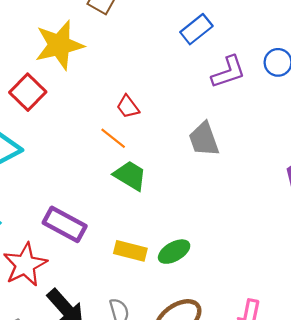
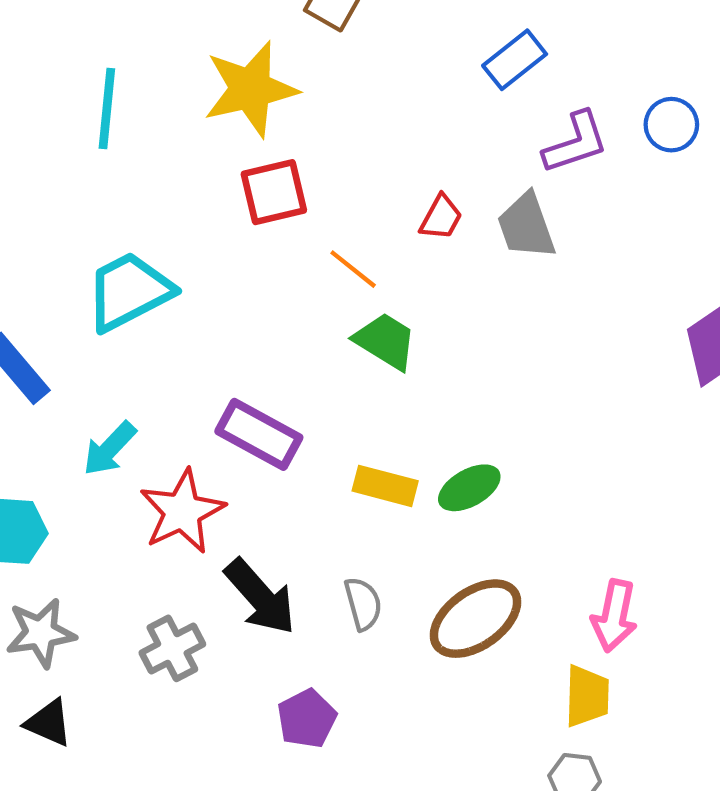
red square: (28, 92) -> (274, 192), moved, turned 32
red trapezoid: (128, 107) -> (441, 217), moved, turned -115
gray trapezoid: (204, 139) -> (526, 226), moved

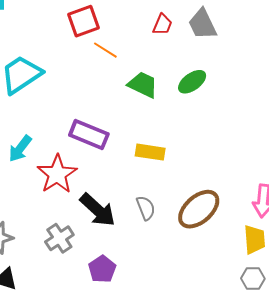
orange line: (353, 269) -> (105, 50), moved
green ellipse: (469, 488) -> (192, 82), moved
purple pentagon: (307, 719) -> (102, 269), moved

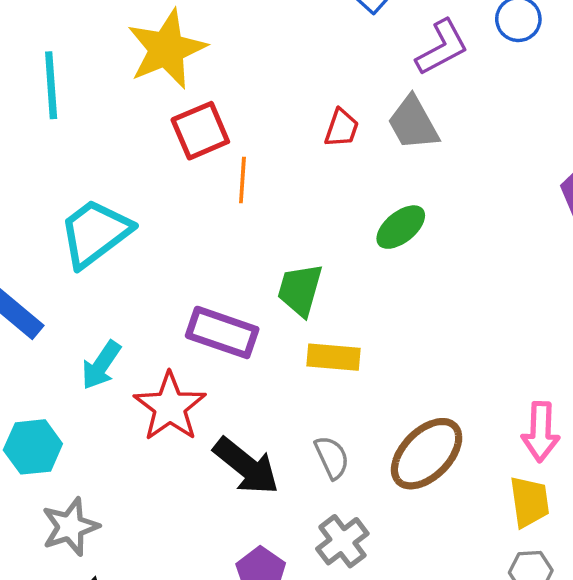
orange line: (105, 50) -> (242, 180), turned 65
green trapezoid: (143, 85) -> (300, 290), moved, turned -96
gray cross: (59, 238) -> (342, 541), moved

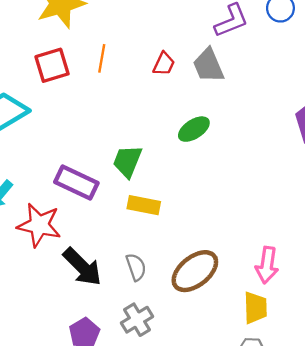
red square: (200, 131) -> (52, 65), moved
orange line: (242, 180) -> (102, 58), moved
red star: (170, 407) -> (39, 225), turned -30

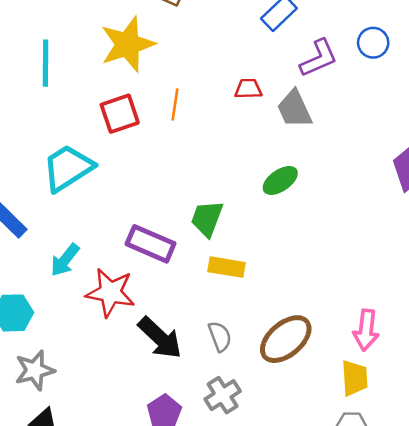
red trapezoid: (164, 64) -> (248, 89), moved, turned -115

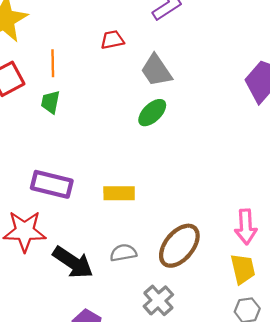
gray trapezoid: (294, 109) -> (156, 70), moved
green trapezoid: (207, 219) -> (50, 102), moved, size x0.7
gray semicircle: (220, 336) -> (123, 253), turned -70
gray cross: (223, 395) -> (158, 300), moved

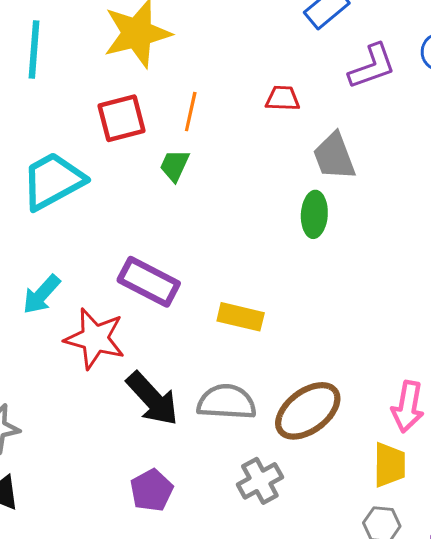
green ellipse: (152, 113) -> (314, 214), turned -56
gray semicircle: (123, 253) -> (227, 402), size x1.5

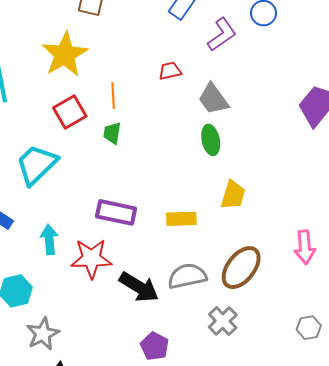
cyan arrow: (41, 294) -> (49, 239), turned 148
yellow trapezoid: (389, 465) -> (233, 195), moved, turned 32

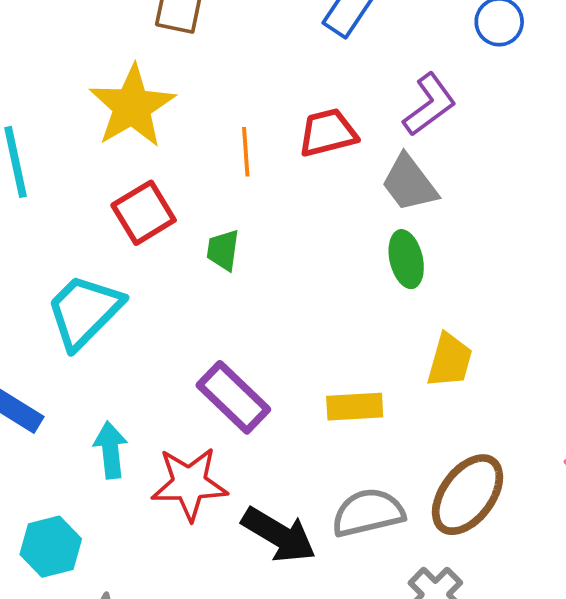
purple L-shape: (222, 35) -> (429, 105), moved
red trapezoid: (170, 71) -> (328, 133), size x1.4
orange line: (113, 96) -> (246, 152), moved
purple rectangle: (116, 212) -> (233, 397), turned 33

